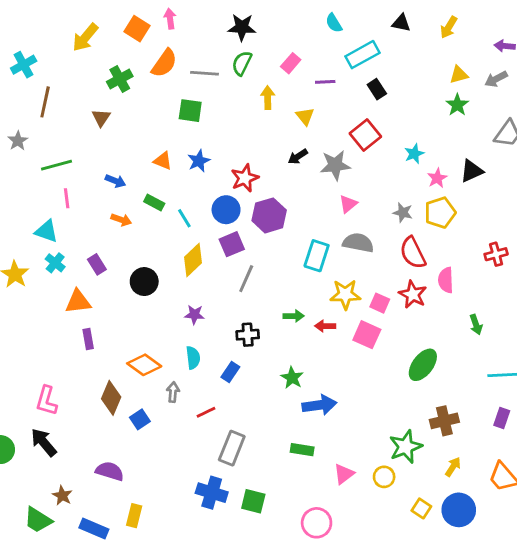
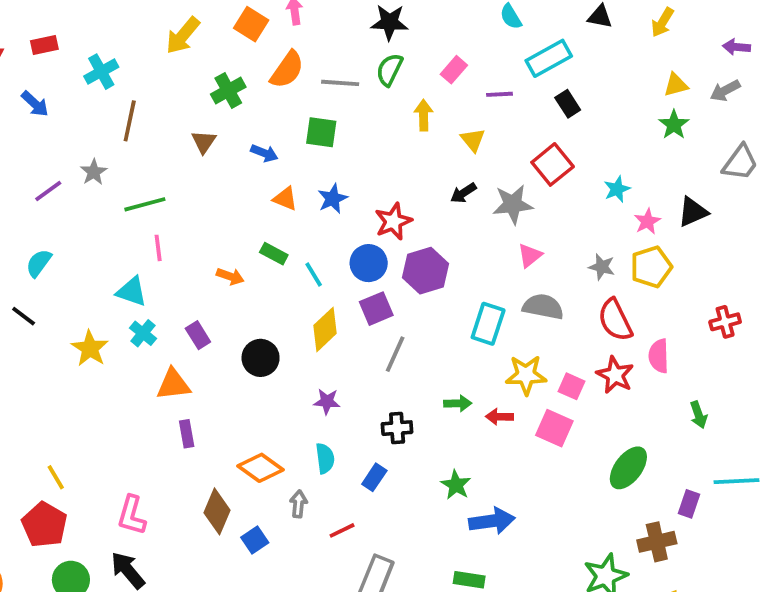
blue arrow: (115, 181) -> (264, 153), moved
purple rectangle: (502, 418) -> (689, 504), moved

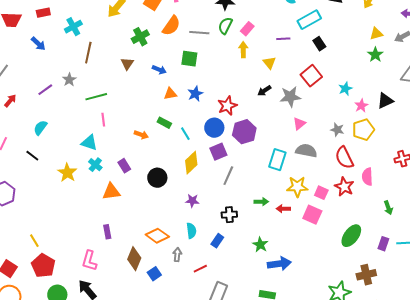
pink rectangle: (454, 70) -> (247, 29), moved
orange triangle: (285, 199) -> (170, 94), turned -32
purple rectangle: (187, 434) -> (107, 232), moved
yellow line: (56, 477) -> (34, 241), moved
purple rectangle: (689, 504) -> (383, 244), moved

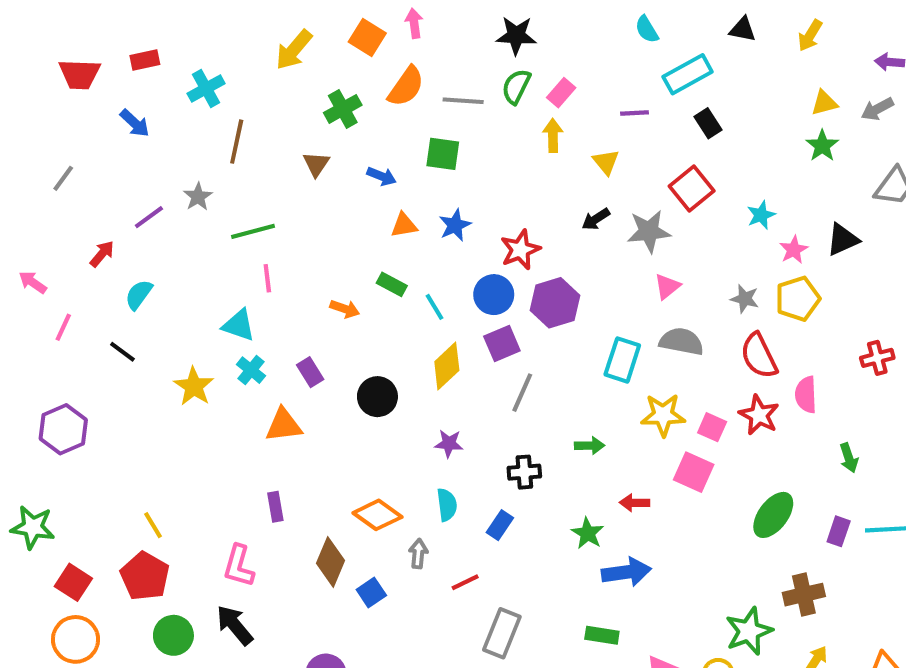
red arrow: (10, 101) -> (102, 254), moved
red arrow: (283, 209) -> (635, 503), moved
yellow line: (34, 241) -> (153, 525), moved

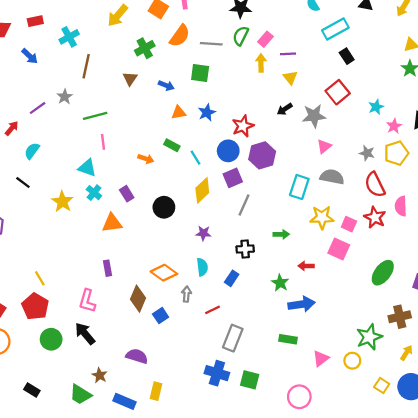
purple line: (635, 113) -> (288, 54), moved

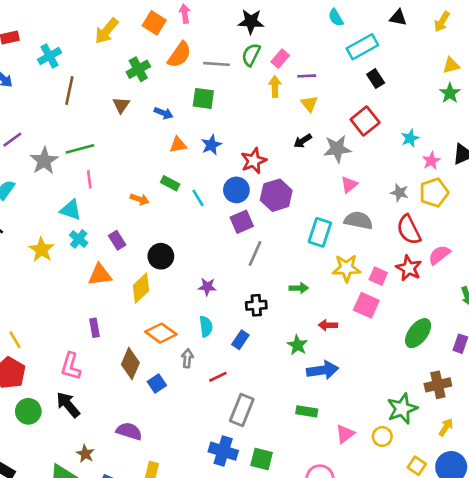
gray star: (65, 97) -> (44, 161), moved, size x1.5
yellow diamond: (202, 190) -> (141, 288), moved
pink semicircle: (401, 206) -> (439, 255), turned 54

